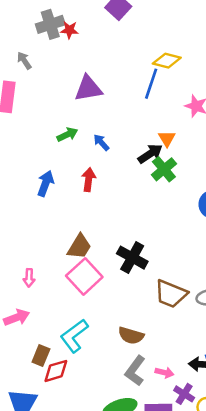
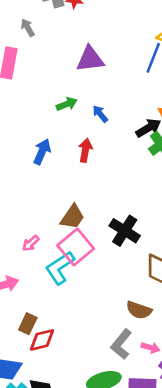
pink arrow: (29, 278) -> (31, 243), moved, turned 42
cyan L-shape: (74, 336) -> (60, 268), moved
brown semicircle: (131, 336) -> (139, 310), moved

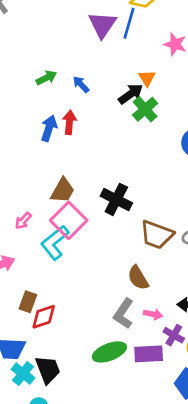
purple triangle: (90, 59) -> (102, 25), moved, turned -44
blue arrow: (42, 152) -> (49, 128), moved
brown semicircle: (139, 310) -> (138, 278), turned 45

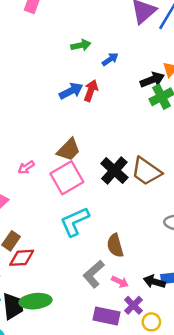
blue arrow: (81, 84) -> (110, 59), turned 84
blue arrow: (49, 128) -> (71, 91), turned 30
brown trapezoid: (157, 235) -> (146, 171), moved
cyan L-shape: (55, 243) -> (75, 222), moved
green ellipse: (109, 352) -> (35, 301), moved

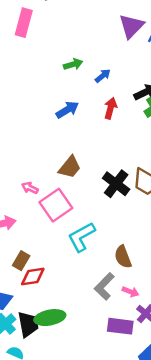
red arrow: (91, 91) -> (110, 108), moved
pink arrow: (26, 167) -> (30, 188), turned 63
pink square: (67, 178) -> (56, 205), moved

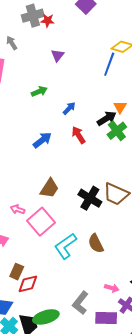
purple triangle: (131, 26) -> (58, 55), moved, size x0.6
green arrow: (73, 64) -> (39, 91), moved
red arrow: (110, 108) -> (79, 135), turned -42
brown semicircle: (123, 257) -> (96, 244), moved
gray L-shape: (104, 286) -> (80, 303), moved

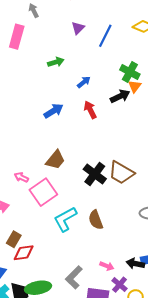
blue line: (109, 64) -> (105, 36), moved
green cross: (117, 131) -> (130, 72), moved, turned -30

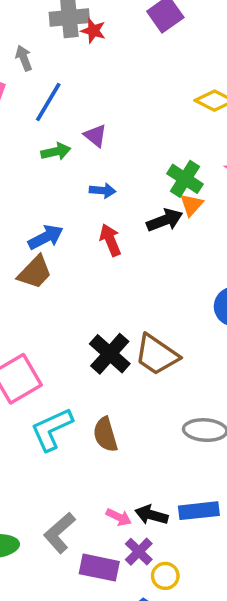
purple triangle: (78, 28) -> (95, 136), moved, turned -40
blue line: (105, 36) -> (48, 102), moved
blue arrow: (84, 82) -> (103, 191), turned 40
brown trapezoid: (55, 160) -> (35, 272), moved
black arrow: (135, 264) -> (151, 515), moved

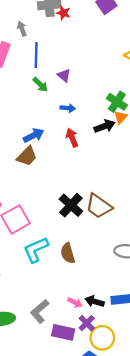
blue line: (48, 102) -> (36, 55), turned -30
green arrow: (56, 152) -> (40, 85), turned 56
yellow circle: (165, 576) -> (102, 338), size x1.5

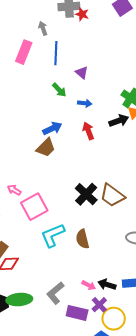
green arrow: (40, 85) -> (59, 90), moved

